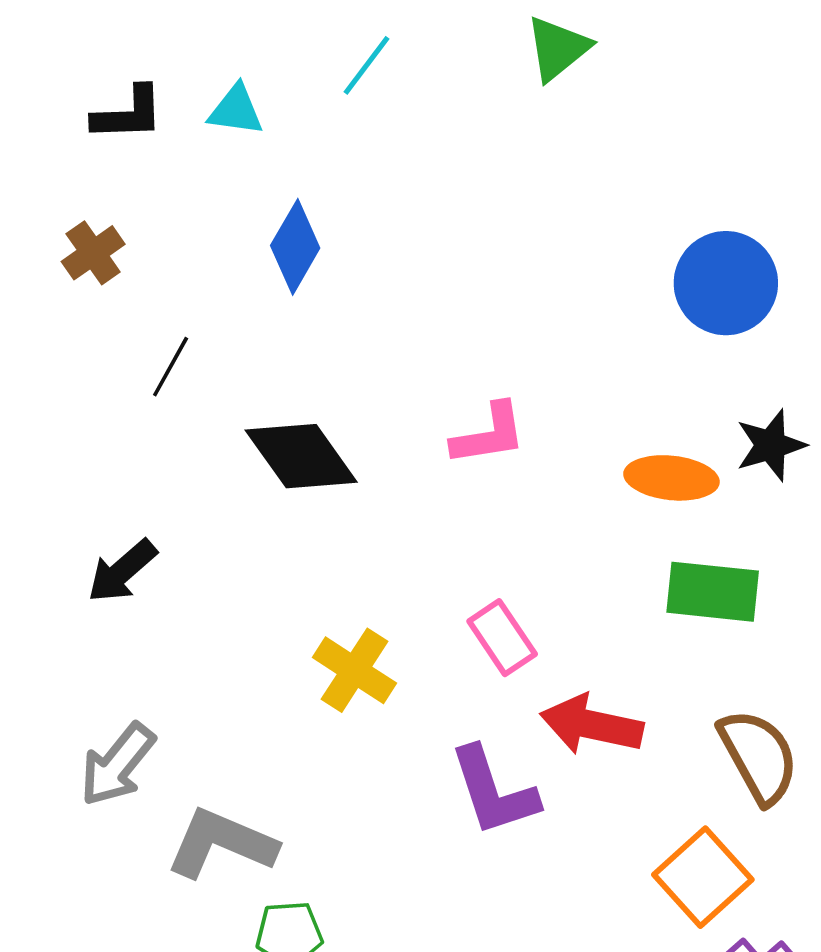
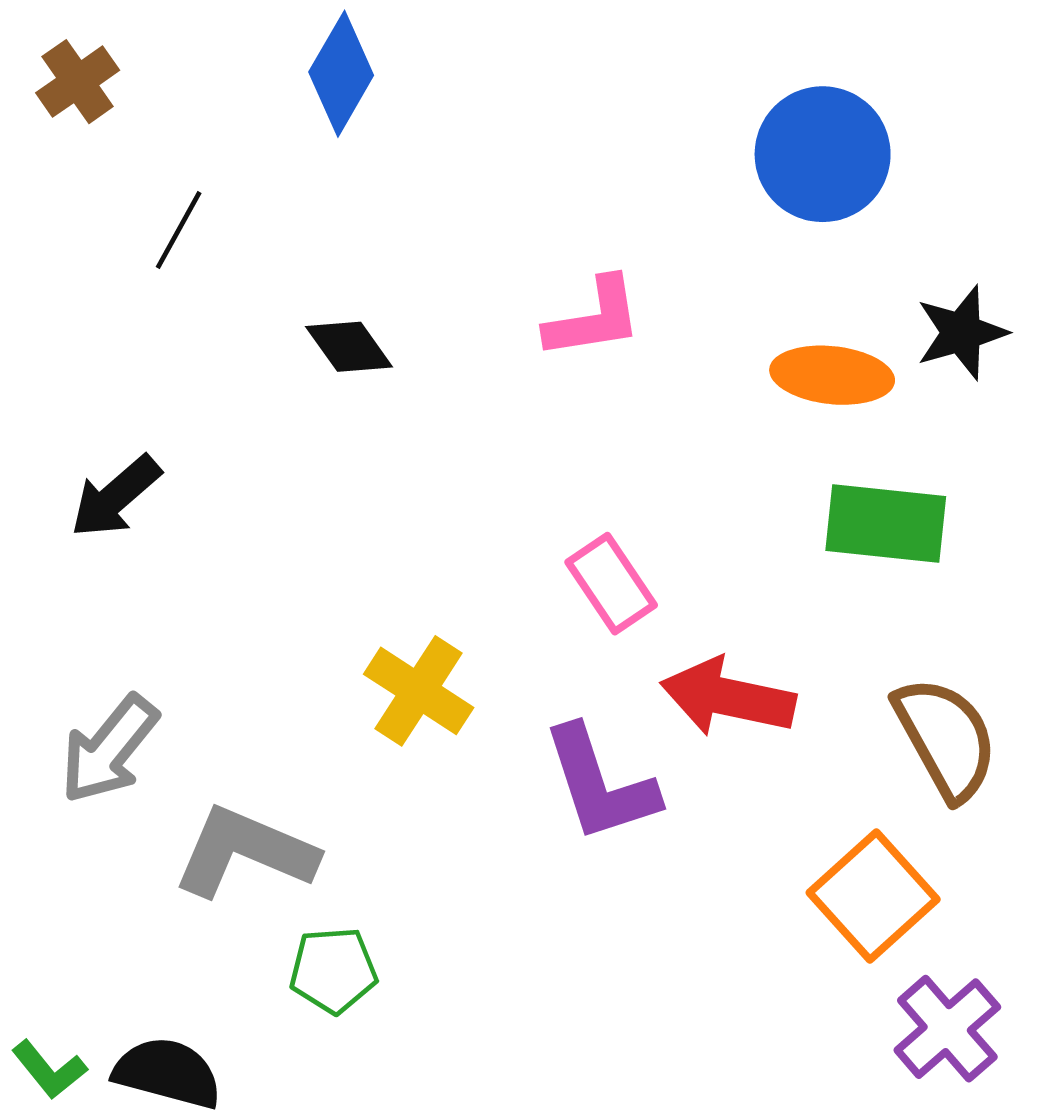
blue circle: (726, 283) -> (823, 154), moved
black diamond: (301, 456) -> (349, 347), size x0.6
yellow cross: (354, 670) -> (419, 691), moved

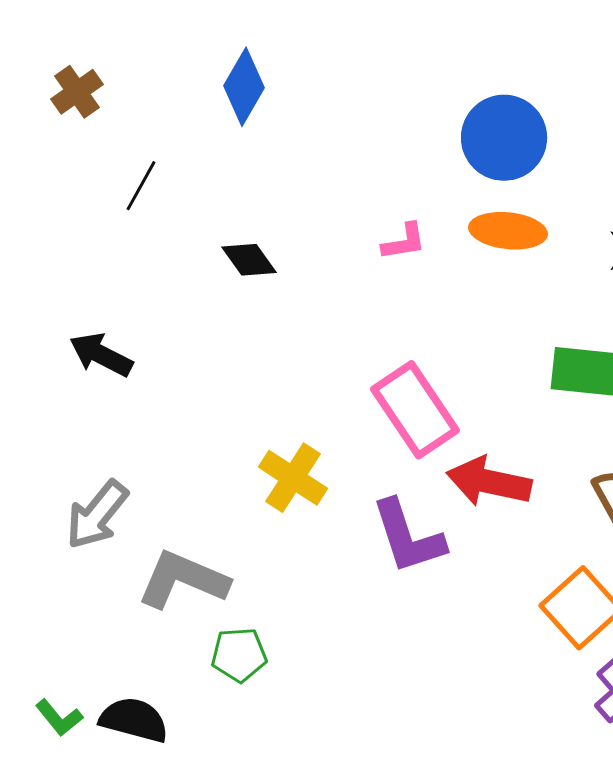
blue circle: (823, 154) -> (504, 138), moved
pink L-shape: (594, 318) -> (404, 242), size x0.7
orange ellipse: (832, 375) -> (508, 231), moved
black arrow: (115, 497) -> (101, 355), turned 68
pink rectangle: (611, 584) -> (415, 410), size x1.5

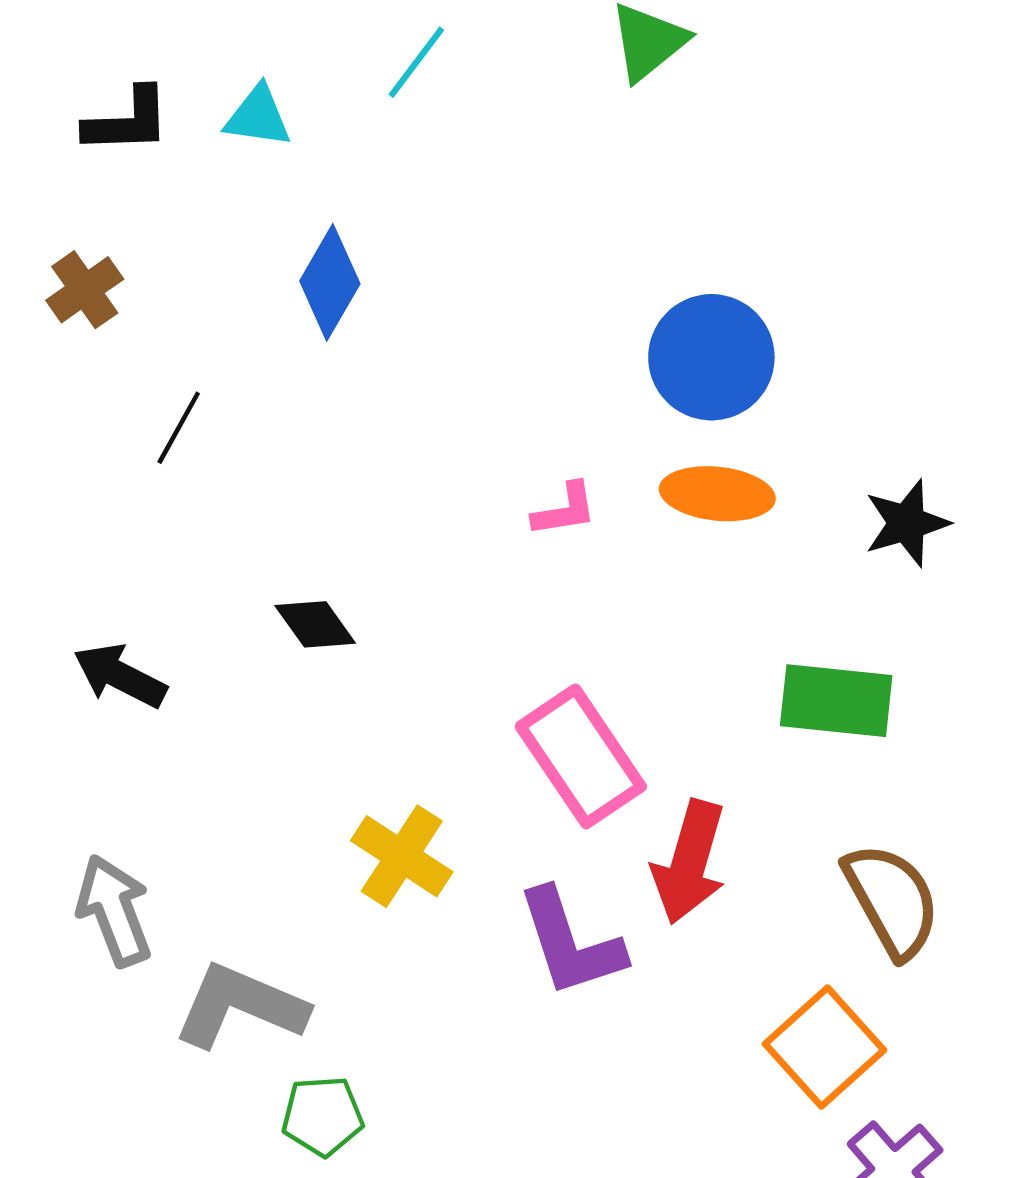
black diamond: (249, 260) -> (315, 624), moved
red arrow: (489, 482) -> (689, 862), turned -86
gray arrow: (97, 515) -> (114, 911), turned 120

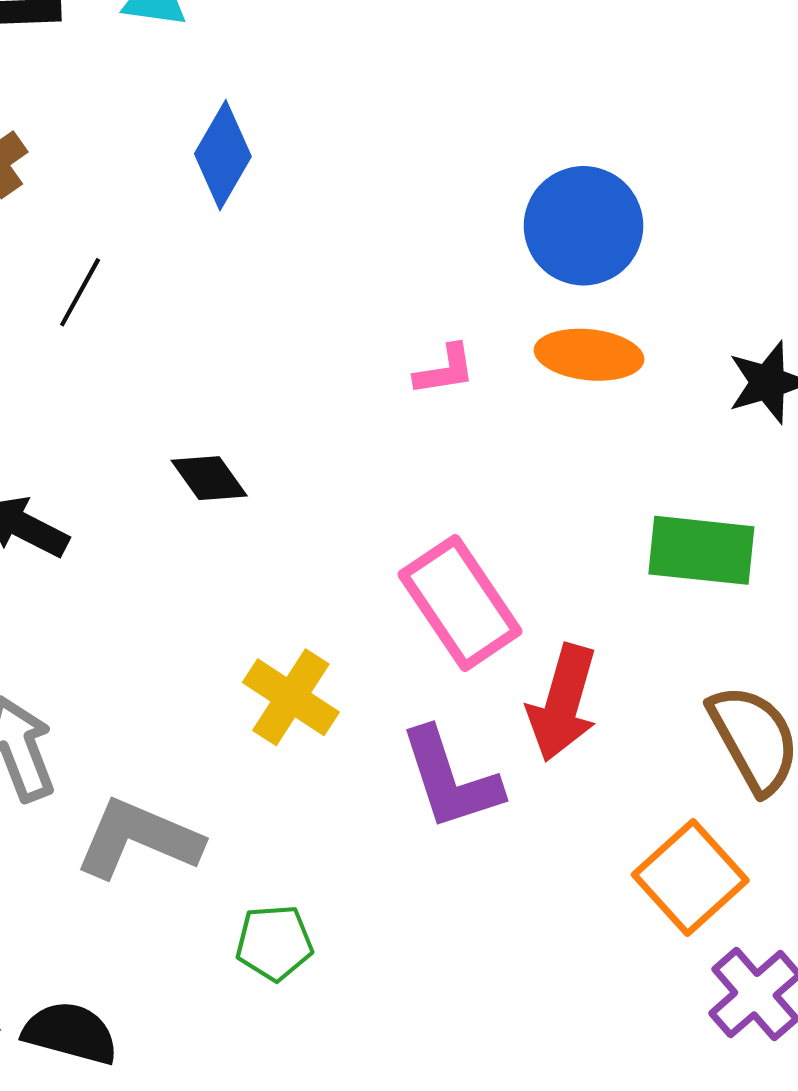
green pentagon: (322, 1116) -> (274, 943), moved

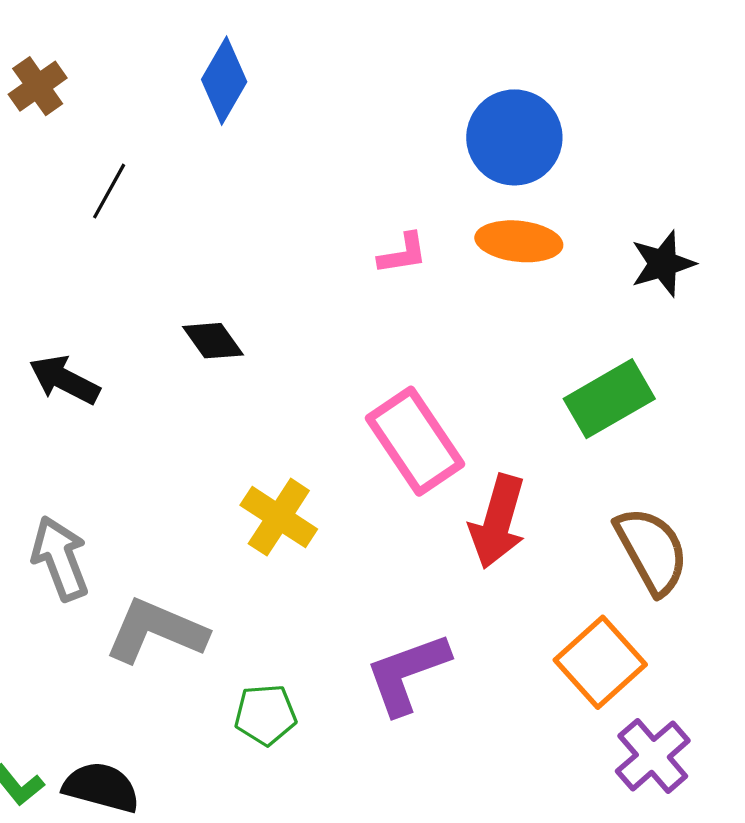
green rectangle: (701, 550) -> (609, 399), turned -36
purple L-shape: (450, 779) -> (407, 673), moved, turned 88

